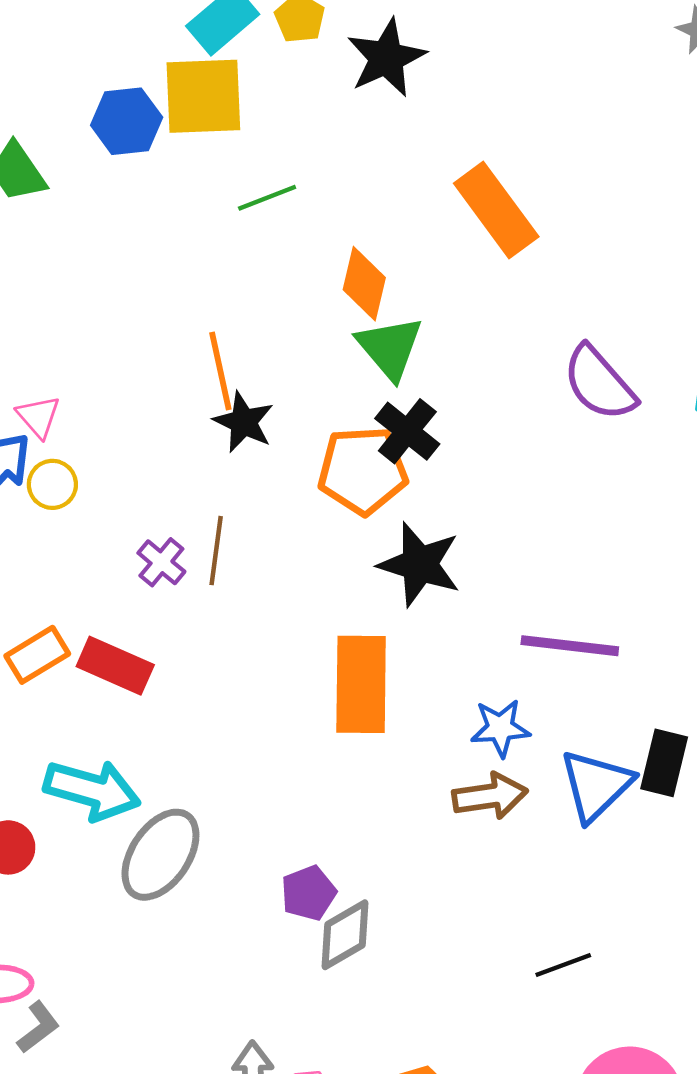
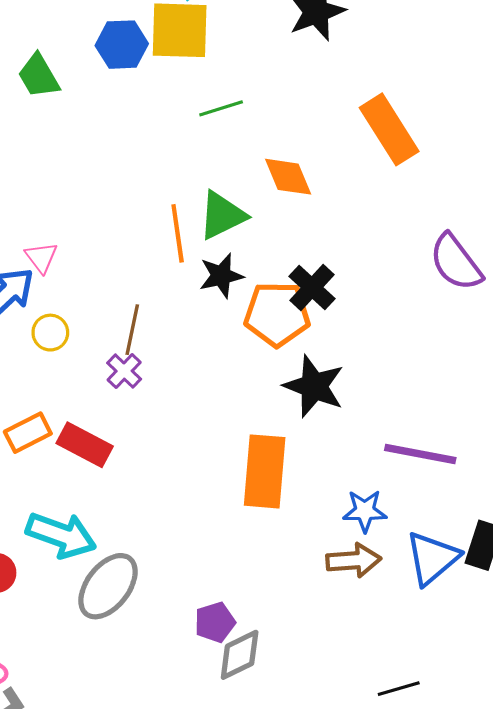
orange diamond: (364, 284) -> (288, 177), turned -40
green triangle: (390, 348) -> (222, 215), moved, turned 40
black star: (244, 422) -> (221, 276), moved, turned 30
yellow circle: (52, 484) -> (50, 333), moved
brown line: (216, 551) -> (132, 330), moved

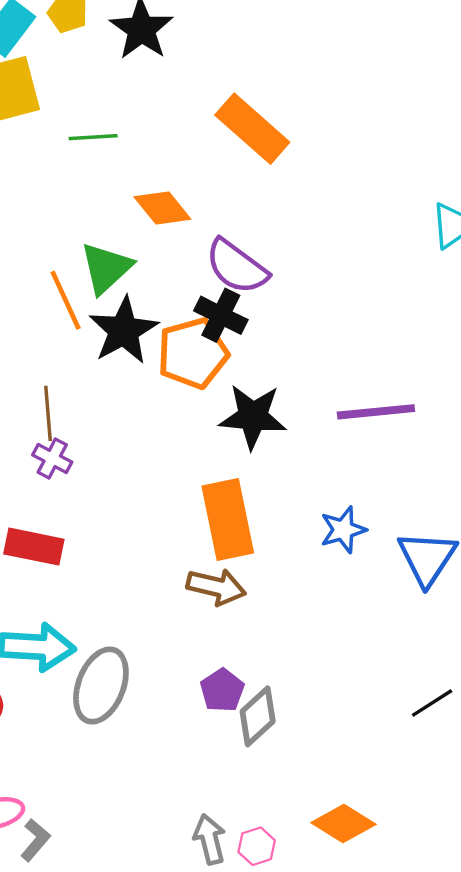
green line: (221, 108) -> (93, 137), moved, turned 30
purple semicircle: (456, 262) -> (237, 267), moved
black star: (221, 276) -> (124, 331), size x1.4
purple line: (420, 454) -> (376, 412), moved
brown arrow: (354, 560) -> (216, 587), moved, turned 34

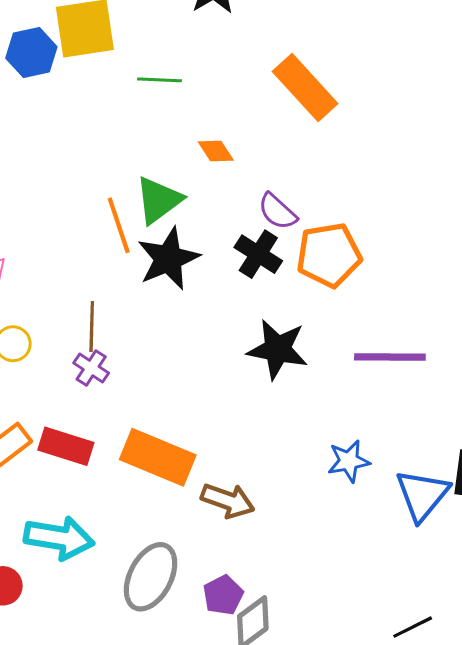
orange diamond: (162, 208) -> (216, 151), size x0.7
purple semicircle: (237, 267) -> (277, 212), size x0.7
orange pentagon: (193, 353) -> (329, 255), moved
orange rectangle: (228, 519) -> (158, 457), moved, turned -62
gray ellipse: (101, 686) -> (151, 577), moved

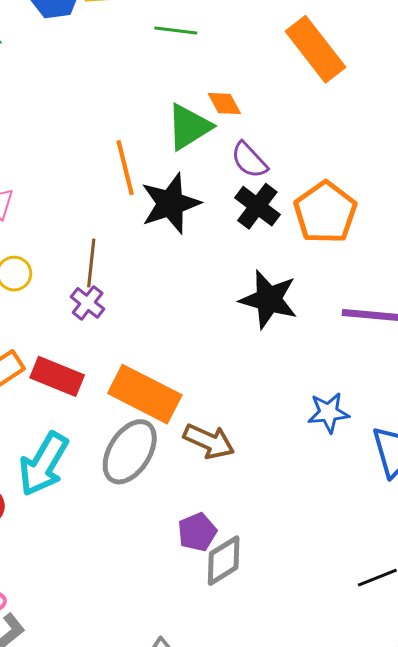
green triangle: (159, 200) -> (189, 127), moved
purple semicircle: (277, 212) -> (249, 160), moved
orange pentagon: (329, 255) -> (325, 212), turned -30
cyan arrow: (59, 538) -> (43, 464), turned 106
gray ellipse: (151, 577) -> (130, 452), moved

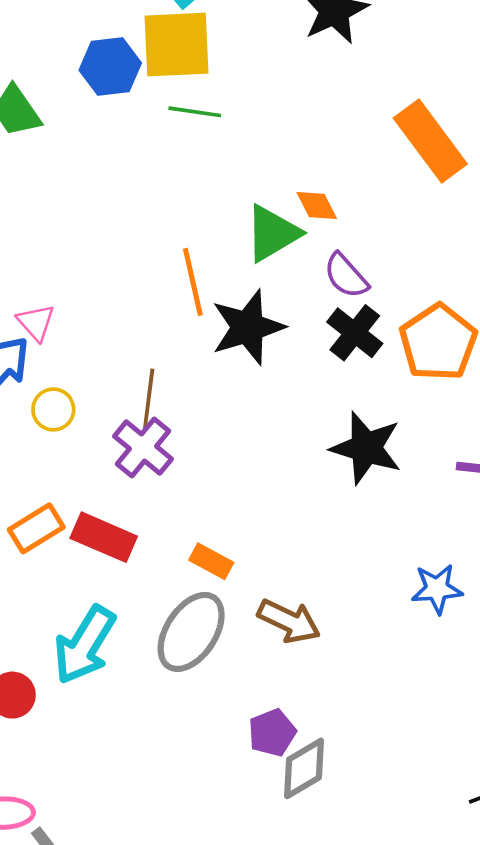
green line: (176, 31) -> (195, 112), moved
purple cross: (88, 303) -> (143, 448), size x1.4
orange rectangle: (145, 394) -> (211, 561), size x0.5

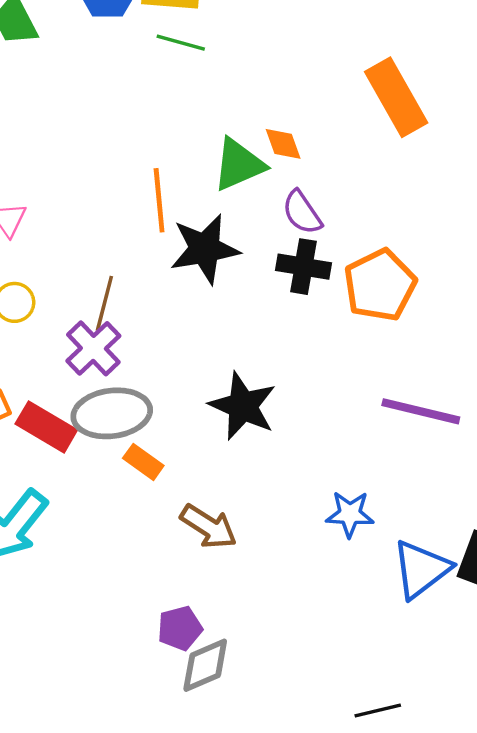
black cross: (355, 333) -> (304, 267), turned -36
black star: (366, 448) -> (243, 406), moved
gray ellipse: (191, 632) -> (112, 413), moved, turned 42

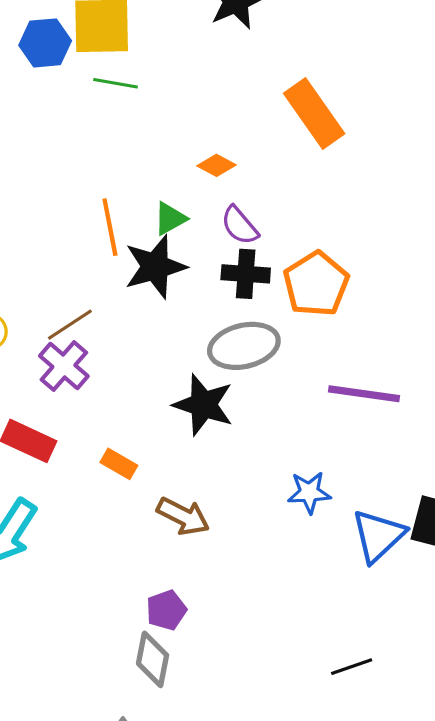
orange diamond: (283, 144) -> (217, 165), turned -36
green triangle: (239, 165) -> (170, 219), moved, size x0.7
brown line: (104, 303) -> (70, 325), turned 48
gray ellipse: (112, 413) -> (244, 346), moved
gray diamond: (205, 665) -> (153, 659), moved, turned -50

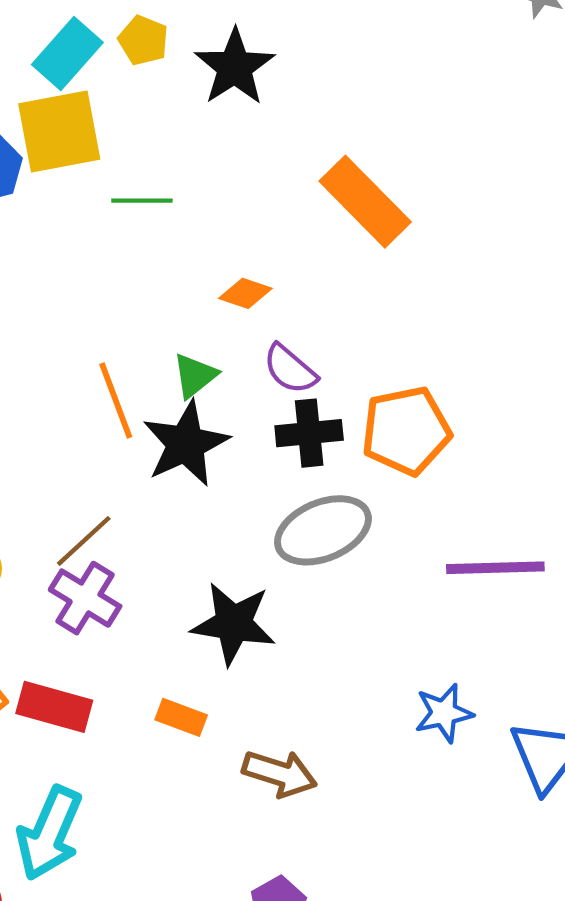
green line: (116, 83) -> (142, 201), moved
orange pentagon: (316, 284) -> (406, 431), turned 30
black star: (203, 405) -> (233, 624), moved

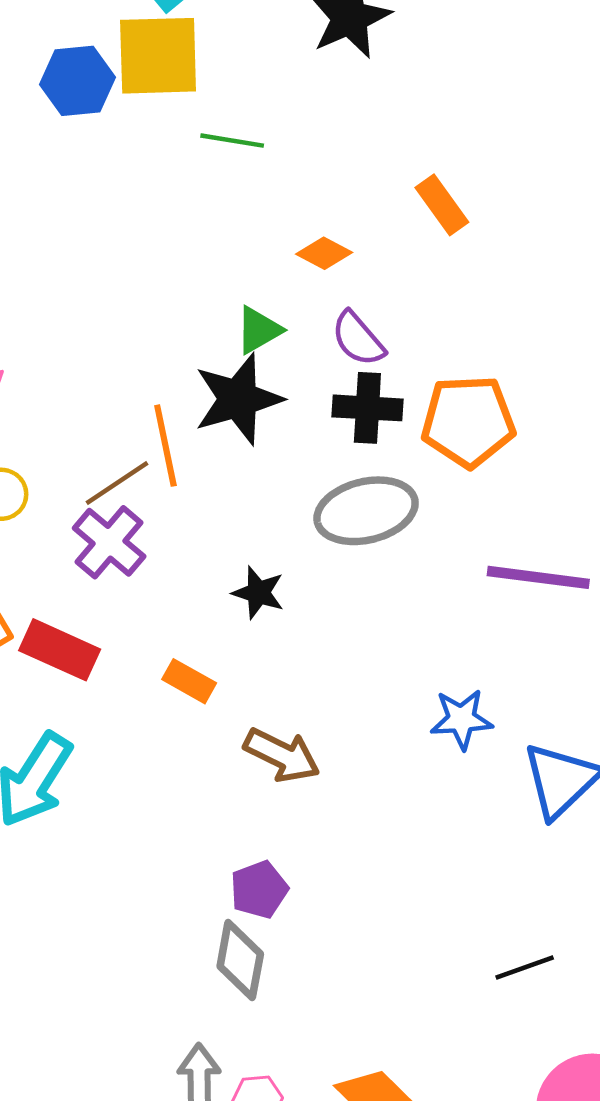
orange rectangle: (365, 202) -> (442, 205), moved, size x0.6
orange line: (116, 401) -> (165, 446), moved
black star: (233, 624) -> (258, 593), size x0.6

